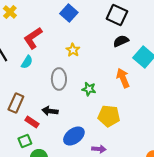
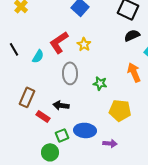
red L-shape: (33, 38) -> (59, 42), moved
blue ellipse: (74, 136) -> (85, 130), turned 40
green square: (25, 141) -> (62, 135), moved

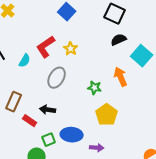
gray ellipse: (70, 73) -> (57, 78), turned 30
green star: (100, 83) -> (95, 88), moved
yellow pentagon: (120, 110) -> (107, 115), turned 30

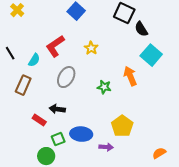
black semicircle: (119, 40) -> (141, 29), moved, turned -98
yellow star: (71, 49) -> (91, 48), moved
brown rectangle: (14, 102) -> (23, 85), moved
yellow pentagon: (107, 115) -> (122, 126), moved

